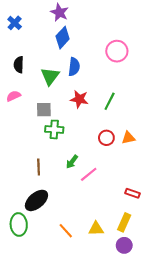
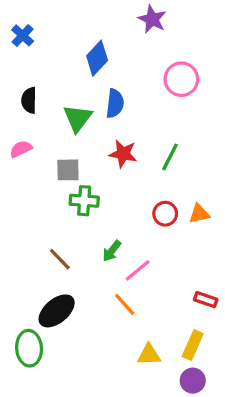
purple star: (59, 12) -> (152, 19), moved
brown line: (39, 167) -> (60, 259), turned -42
orange line: (66, 231) -> (125, 304), moved

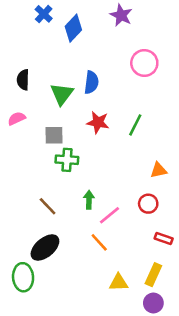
blue cross: (23, 35) -> (44, 14), moved
blue diamond: (97, 58) -> (73, 28), moved
red circle: (165, 214) -> (148, 204), moved
green arrow: (112, 251) -> (89, 200), turned 144

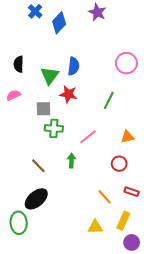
pink circle: (144, 63) -> (126, 63), moved
red star: (98, 122) -> (68, 94), moved
pink line: (110, 215) -> (88, 137), moved
orange line: (99, 242) -> (105, 197), moved
purple circle: (153, 303) -> (132, 242), moved

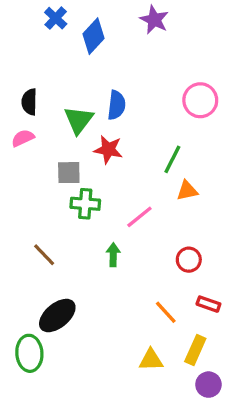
pink semicircle: (13, 95) -> (23, 138), moved
orange triangle: (127, 137) -> (187, 191), moved
brown line: (38, 166) -> (44, 255), moved

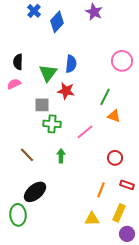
orange triangle: (187, 191) -> (114, 116), turned 32
green arrow: (113, 255) -> (61, 156), moved
orange line: (166, 312) -> (101, 190), turned 63

